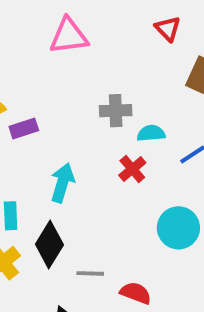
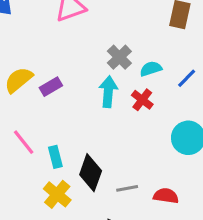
gray cross: (116, 111) -> (119, 57), turned -30
cyan arrow: (62, 183) -> (108, 92), moved

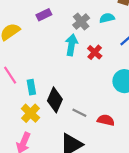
cyan semicircle: (151, 69) -> (107, 18), moved
purple rectangle: (51, 87) -> (44, 15), moved
gray line: (127, 188) -> (79, 113), turned 32

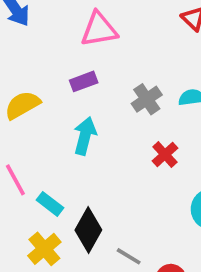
cyan arrow: (71, 45) -> (85, 136), moved
cyan rectangle: (31, 87) -> (50, 204), turned -48

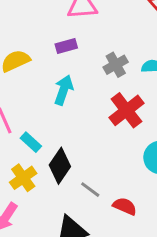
red cross: (165, 154) -> (127, 110), size x1.6

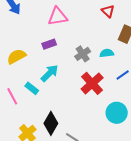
cyan arrow: (64, 90) -> (50, 73), turned 30
cyan rectangle: (31, 142) -> (32, 88), moved

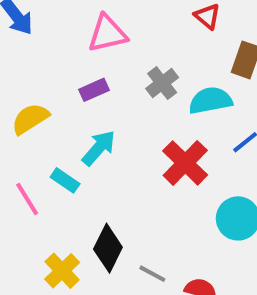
cyan semicircle: (107, 53) -> (210, 100), size x1.5
gray cross: (83, 54) -> (162, 83), moved

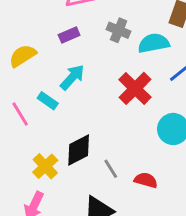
gray cross: (162, 83) -> (119, 30), turned -30
black diamond: (108, 248) -> (79, 150), turned 36
gray line: (152, 274) -> (111, 169), turned 30

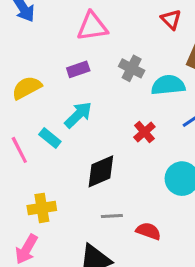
red cross: (135, 88) -> (144, 132), size x0.6
black diamond: (79, 150) -> (101, 171), moved
yellow cross: (45, 166) -> (42, 208), turned 30
gray line: (111, 169) -> (112, 216), turned -66

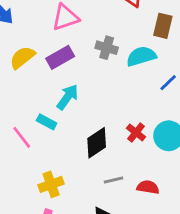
purple rectangle: (78, 69) -> (60, 57), size x1.4
yellow semicircle: (27, 88) -> (22, 57), moved
red cross: (144, 132) -> (136, 133), moved

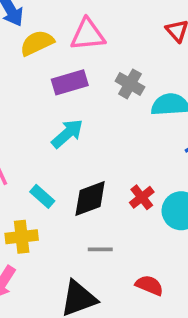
yellow semicircle: (22, 57) -> (37, 43), moved
cyan rectangle: (47, 122) -> (42, 196), moved
red semicircle: (148, 187) -> (149, 285), moved

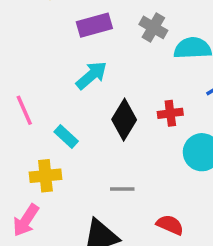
red cross: (142, 197) -> (170, 113), moved, turned 30
black diamond: (90, 198) -> (124, 120), moved, turned -39

